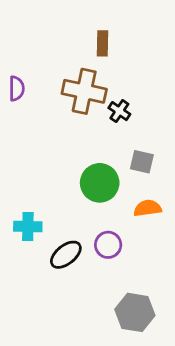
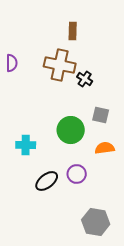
cyan cross: (28, 227) -> (26, 145), moved

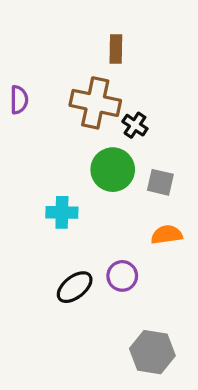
green circle: (71, 130) -> (113, 170), moved
cyan cross: (26, 145) -> (62, 212), moved

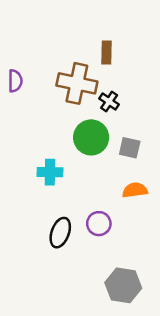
brown rectangle: (116, 49) -> (107, 53), moved
black ellipse: (75, 287) -> (60, 233), turned -32

